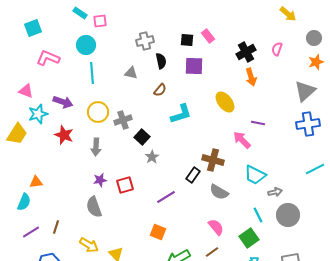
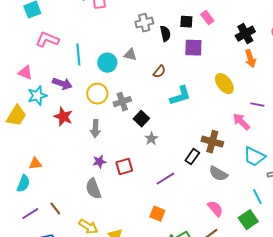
cyan circle: (86, 45) -> (107, 63), moved
black semicircle: (161, 61) -> (165, 34), moved
cyan line: (92, 73) -> (78, 55), moved
brown line: (56, 227) -> (55, 209), turned -56

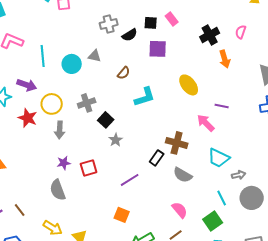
black semicircle: (165, 34) -> (130, 35), turned 70
orange arrow: (250, 59) -> (225, 59), moved
yellow circle: (97, 94) -> (52, 104), moved

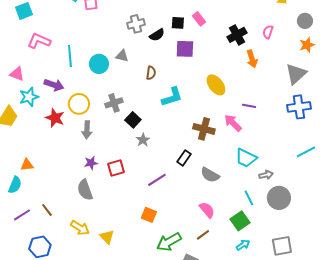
brown semicircle: (124, 73) -> (151, 73), turned -32
brown cross: (177, 143) -> (204, 129), moved

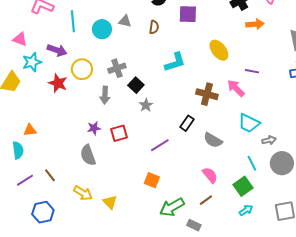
orange arrow: (252, 59) -> (255, 24), turned -78
brown semicircle: (151, 73) -> (154, 27), moved
gray arrow: (87, 130) -> (105, 95), moved
cyan semicircle: (15, 185) -> (18, 150), turned -30

